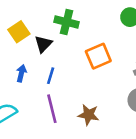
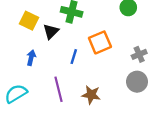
yellow square: (19, 32) -> (29, 21), turned -30
blue line: (51, 76) -> (74, 57), moved

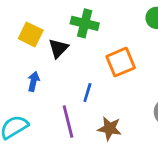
blue line: (74, 57) -> (87, 93), moved

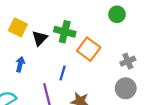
green cross: (85, 23) -> (65, 32), moved
orange square: (121, 62) -> (89, 49), turned -30

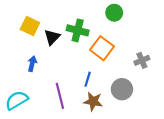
green circle: (117, 14) -> (114, 13), moved
blue line: (63, 73) -> (88, 79), moved
gray circle: (126, 88) -> (122, 89), moved

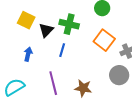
orange square: (102, 48) -> (104, 40), moved
blue line: (88, 79) -> (62, 50), moved
gray circle: (122, 89) -> (119, 75), moved

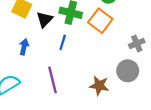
orange square: (104, 40) -> (100, 21), moved
brown star: (83, 88) -> (99, 86), moved

